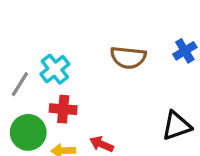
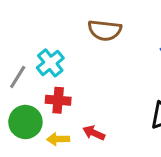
brown semicircle: (128, 57) -> (105, 30), moved

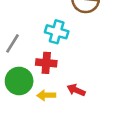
cyan cross: (50, 63) -> (57, 32), moved, turned -35

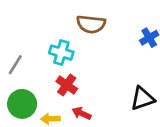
red cross: (46, 63) -> (67, 85), moved, turned 30

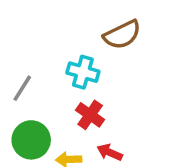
brown semicircle: (91, 24) -> (122, 35), turned -32

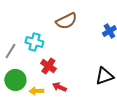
cyan cross: (83, 72) -> (34, 42), moved

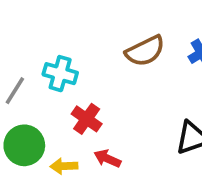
brown semicircle: (66, 21) -> (145, 51), moved

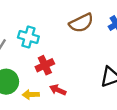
red cross: (87, 119) -> (45, 65), turned 30

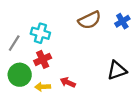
red cross: (45, 65) -> (43, 59), moved

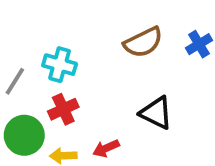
black triangle: (117, 70) -> (156, 113), moved, turned 45
red arrow: (68, 82) -> (106, 148), turned -48

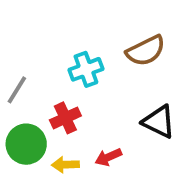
cyan cross: (60, 65) -> (86, 69), moved, turned -36

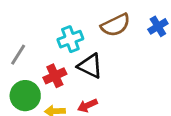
black triangle: (159, 122) -> (90, 66), moved

